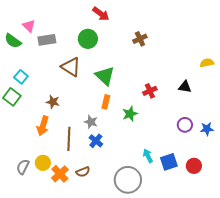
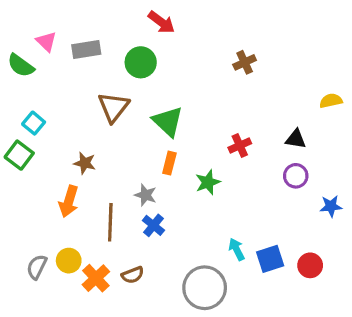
brown cross: (140, 39) -> (245, 62), moved
gray rectangle: (47, 40) -> (86, 50), moved
brown triangle: (71, 67) -> (113, 107), turned 35
purple circle: (185, 125) -> (296, 176), moved

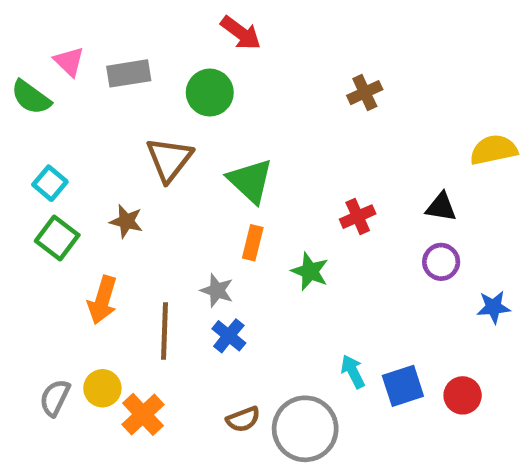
yellow semicircle: (331, 101) -> (494, 150), size x1.4
green square: (19, 155) -> (57, 238), moved
brown star: (85, 163) -> (126, 221), moved
green star: (208, 182) -> (310, 271), turned -30
brown semicircle: (133, 275) -> (243, 419), moved

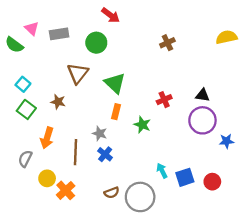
yellow semicircle: (494, 150) -> (227, 37), moved
purple circle: (441, 262) -> (202, 120), size x1.6
gray semicircle: (55, 398) -> (25, 159), moved

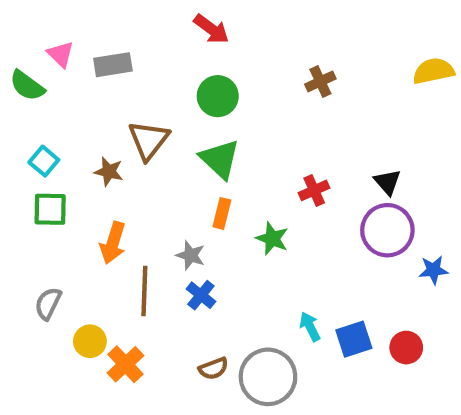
green circle: (96, 43) -> (218, 96), moved
black triangle: (202, 95) -> (387, 182), turned 40
brown star: (58, 102) -> (109, 172), moved
green square: (26, 109) -> (50, 209), turned -36
orange arrow: (47, 138) -> (113, 243), moved

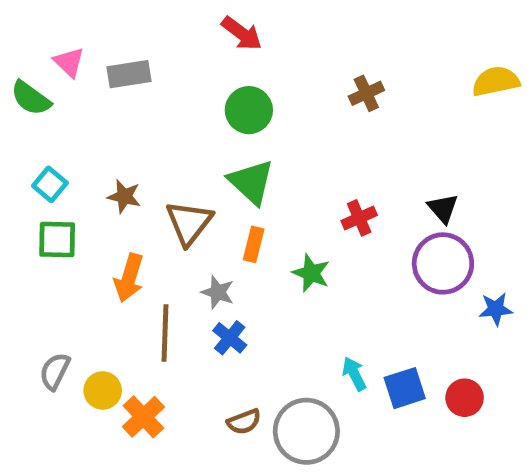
brown triangle: (149, 140) -> (189, 223), moved
gray semicircle: (48, 304) -> (55, 371), moved

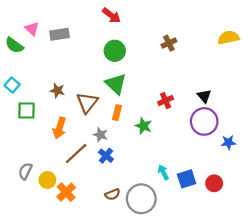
cyan square: (50, 184) -> (12, 85), moved
brown line: (165, 333) -> (76, 153), turned 45

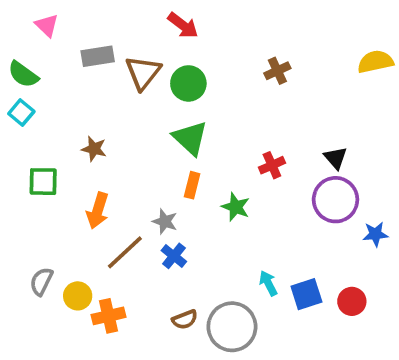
pink triangle: (32, 29) -> (47, 25), moved
cyan square: (12, 85) -> (21, 113), moved
brown triangle: (87, 103) -> (143, 73), moved
orange cross: (66, 192) -> (109, 316), turned 30

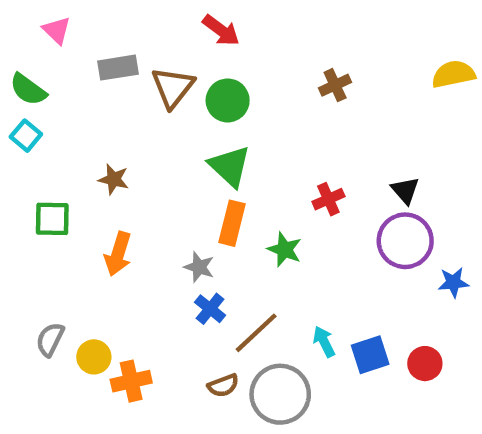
orange rectangle: (192, 185) -> (232, 223), size x1.4
brown line: (125, 252) -> (256, 333), moved

